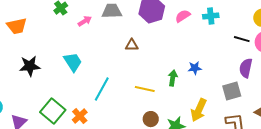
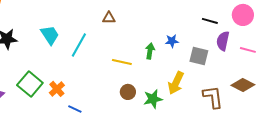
black line: (242, 39) -> (210, 21), moved
cyan line: (102, 89) -> (79, 45), moved
gray square: (232, 91) -> (199, 56), moved, turned 30

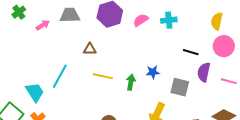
cyan trapezoid: (50, 35) -> (35, 92), moved
yellow line: (122, 62) -> (103, 76), moved

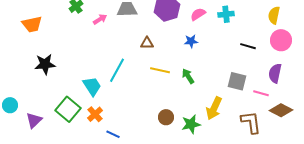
blue star: (153, 72) -> (191, 41), moved
purple semicircle: (204, 72) -> (275, 73), moved
pink line: (229, 81) -> (261, 93), moved
green arrow: (131, 82) -> (188, 76), turned -42

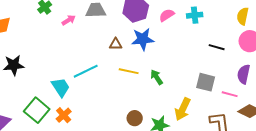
blue star: (191, 41) -> (143, 39), moved, size x1.6
cyan line: (117, 70) -> (86, 71), turned 35

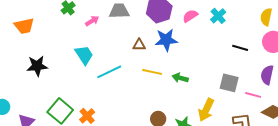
cyan cross: (195, 15) -> (218, 16), turned -35
green arrow: (157, 77) -> (180, 78), turned -42
cyan trapezoid: (61, 87) -> (84, 55), moved

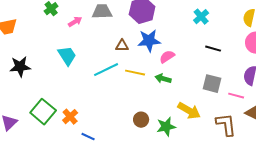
pink semicircle: (190, 16) -> (167, 57), moved
black line: (240, 48) -> (213, 49), moved
cyan line: (109, 72) -> (106, 70), moved
yellow arrow: (206, 110) -> (189, 111), turned -85

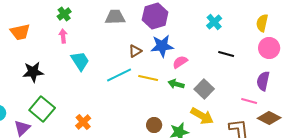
pink arrow: (75, 22) -> (63, 36), moved, turned -64
brown triangle: (122, 46) -> (135, 51), turned -32
gray square: (212, 84) -> (204, 89), moved, turned 30
green square: (43, 112) -> (42, 109), moved

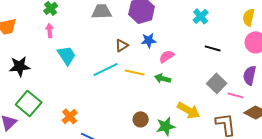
blue star: (162, 46) -> (149, 40), size x0.7
gray square: (204, 89) -> (217, 83), moved

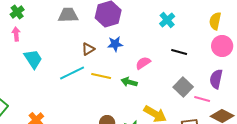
pink semicircle: (167, 56) -> (143, 63), moved

